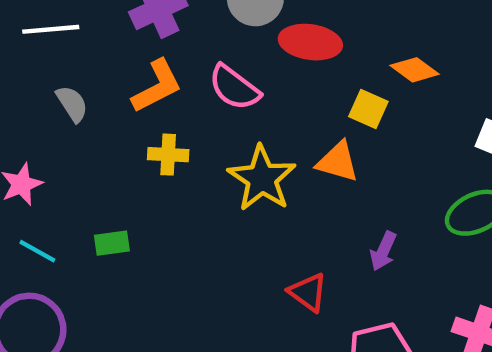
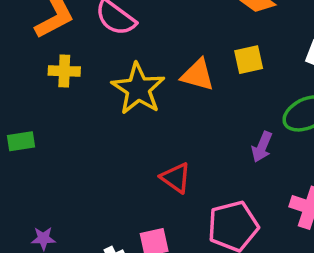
yellow square: (368, 109) -> (249, 60), moved, turned -36
purple arrow: (383, 251) -> (262, 147), moved

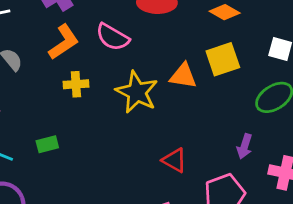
yellow square: (249, 60) -> (223, 59), size x1.4
purple arrow: (262, 147) -> (244, 146), moved

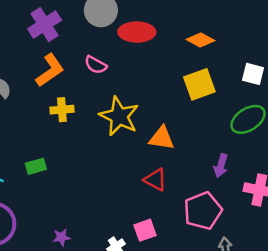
pink semicircle: (113, 37) -> (96, 65), size x0.7
orange triangle: (183, 76) -> (162, 138), moved

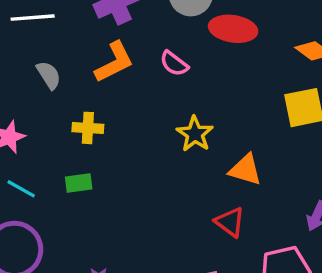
yellow cross: (62, 110) -> (88, 128), moved
yellow star: (119, 116) -> (195, 134), size x0.7

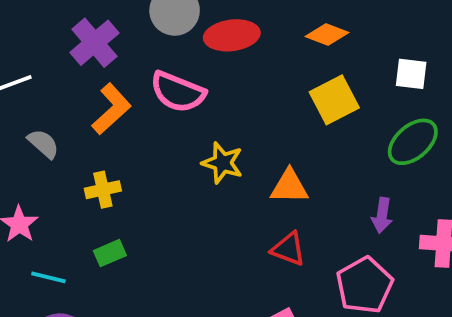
pink semicircle: (174, 64) -> (178, 92), size x1.6

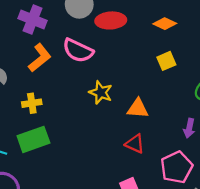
purple cross: (94, 43) -> (33, 19), turned -32
yellow square: (334, 100) -> (166, 61), size x0.7
green rectangle: (110, 253) -> (33, 139), size x1.8

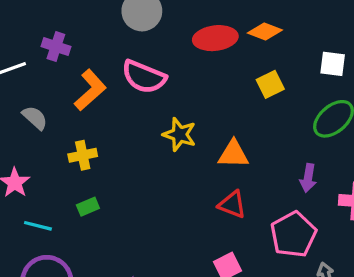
purple cross: (33, 19) -> (56, 46), moved, size x0.7
red ellipse: (111, 20) -> (215, 38), moved
green rectangle: (33, 139) -> (88, 207), size x0.5

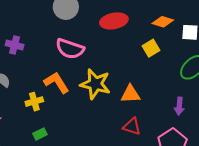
orange diamond: (265, 31) -> (163, 22), moved
purple cross: (56, 46) -> (15, 45), moved
orange L-shape: (90, 90) -> (56, 83), moved, turned -76
yellow star: (180, 134) -> (95, 84), size x1.4

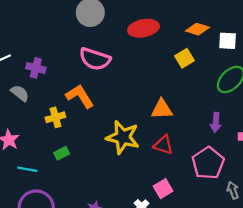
purple cross: (15, 45) -> (36, 68), moved
yellow star: (95, 84) -> (123, 137), moved

